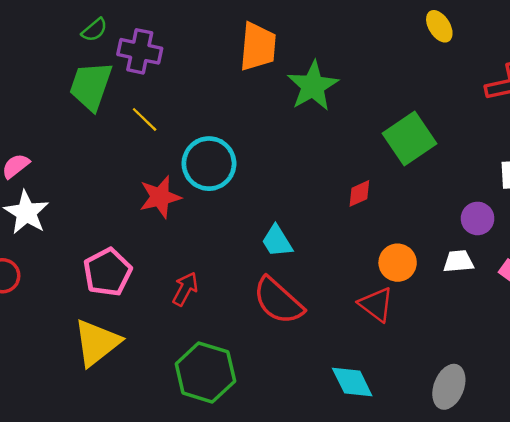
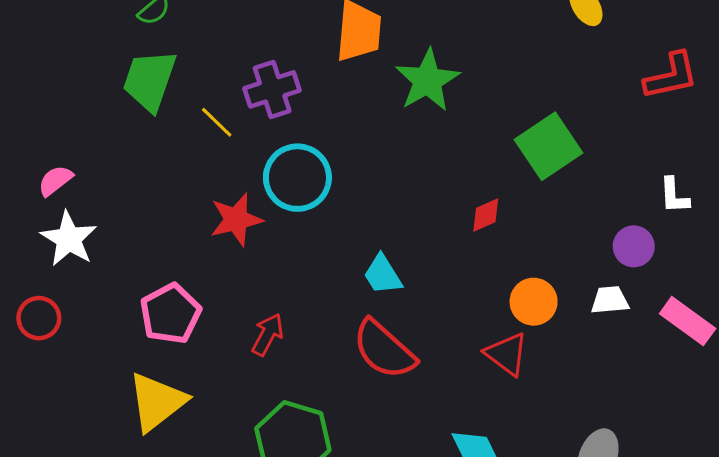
purple cross: (140, 51) -> (272, 89), moved, turned -30

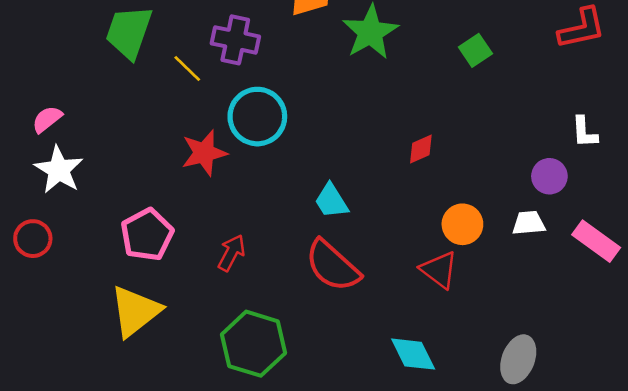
purple cross: (272, 89) -> (235, 40), turned 30
green square: (549, 146) -> (475, 50), moved, size x0.6

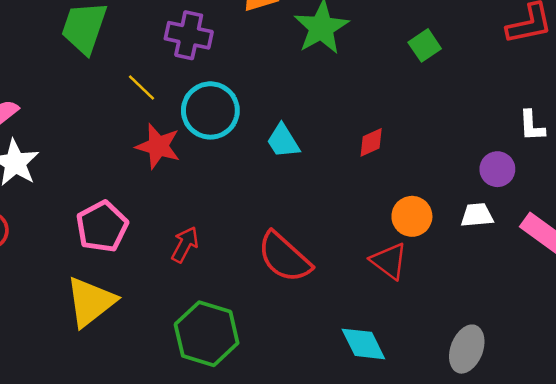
yellow line: (187, 69) -> (141, 88), moved
red star: (204, 153) -> (158, 146), turned 30
cyan trapezoid: (331, 201) -> (283, 141), moved

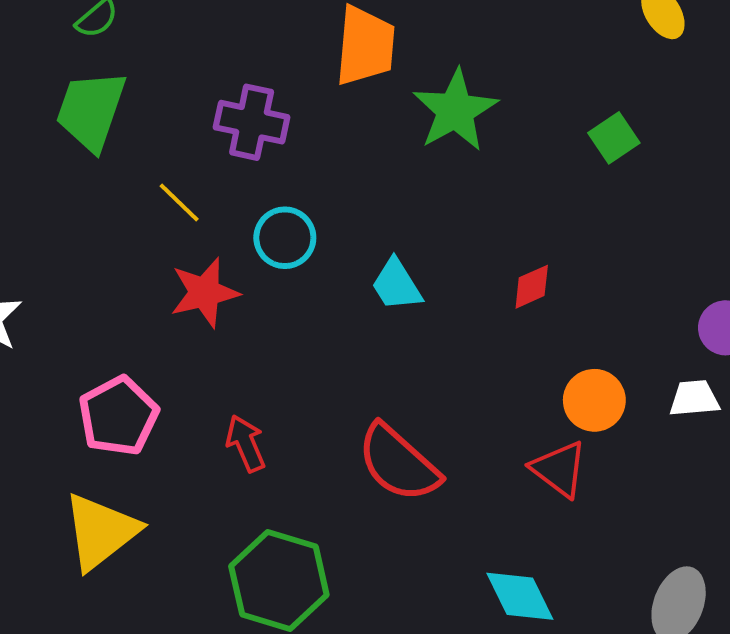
cyan circle: (210, 110) -> (285, 238), size x0.7
red star: (158, 146) -> (205, 293), turned -30
red arrow: (185, 244) -> (246, 443), turned -51

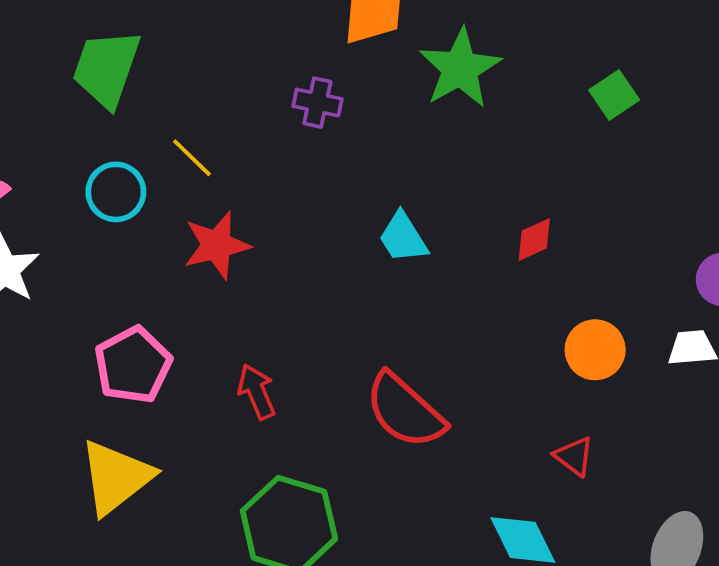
purple cross: (252, 122) -> (317, 103), moved, size x0.7
cyan circle: (285, 238) -> (116, 192), moved
red triangle: (559, 469) -> (574, 456), moved, size x0.7

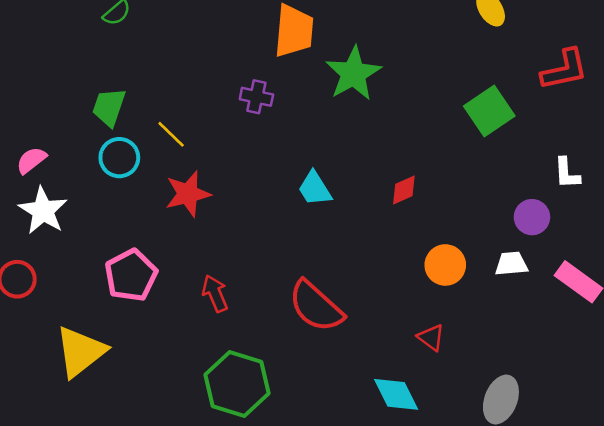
green trapezoid: (106, 68) -> (109, 107), moved, size x0.7
green square: (614, 95) -> (489, 111), moved, size x1.5
yellow triangle: (116, 477) -> (80, 352), moved

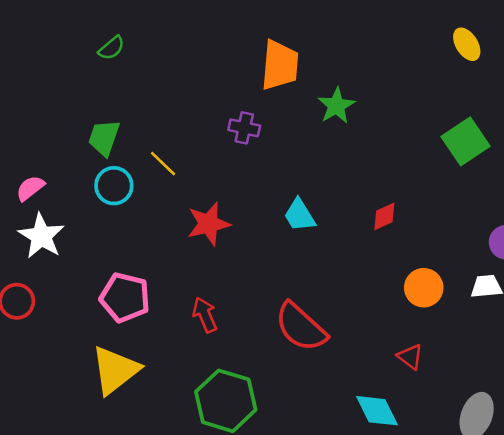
green star: (353, 74) -> (336, 106), size x0.7
red star: (188, 194) -> (209, 224), moved
pink pentagon: (131, 275) -> (125, 298), turned -30
yellow triangle: (80, 352) -> (115, 370), moved

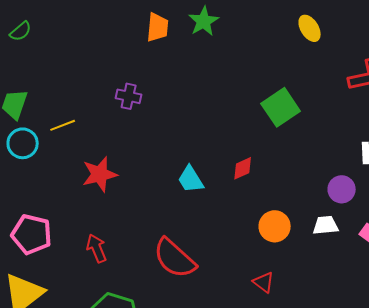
orange trapezoid: (280, 65) -> (158, 27), moved, size x0.7
green star: (336, 106) -> (204, 21), moved
green square: (466, 141) -> (281, 107), moved
yellow line: (163, 164) -> (63, 125), turned -65
cyan trapezoid: (300, 215) -> (191, 179), moved

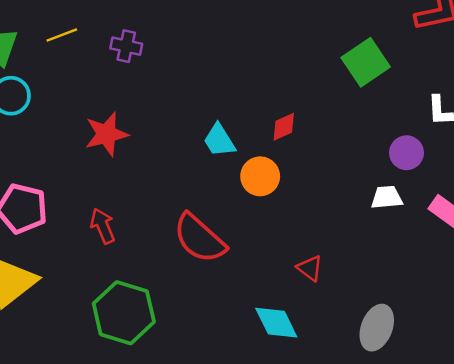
purple cross: (129, 96) -> (126, 46), moved
green square: (281, 107) -> (366, 62), moved
yellow line: (63, 125) -> (62, 35), moved
orange circle: (275, 226) -> (260, 176), moved

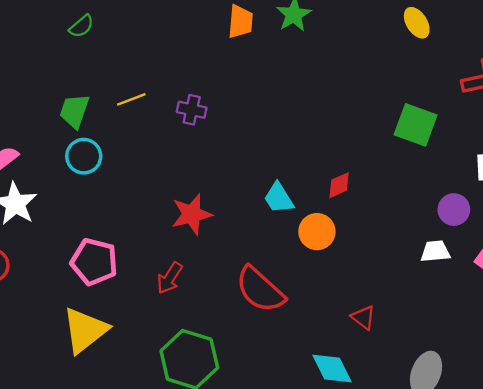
green square: (366, 62) -> (416, 125), turned -36
red star: (106, 134) -> (192, 214), moved
red arrow: (103, 226) -> (170, 278), turned -124

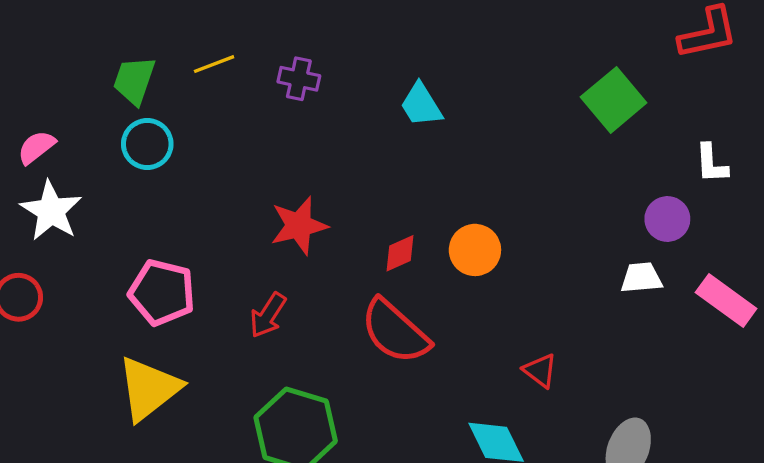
green square: (416, 125) -> (614, 100), turned 30
red diamond: (339, 185) -> (400, 253), moved
cyan trapezoid: (279, 198) -> (421, 105), moved

